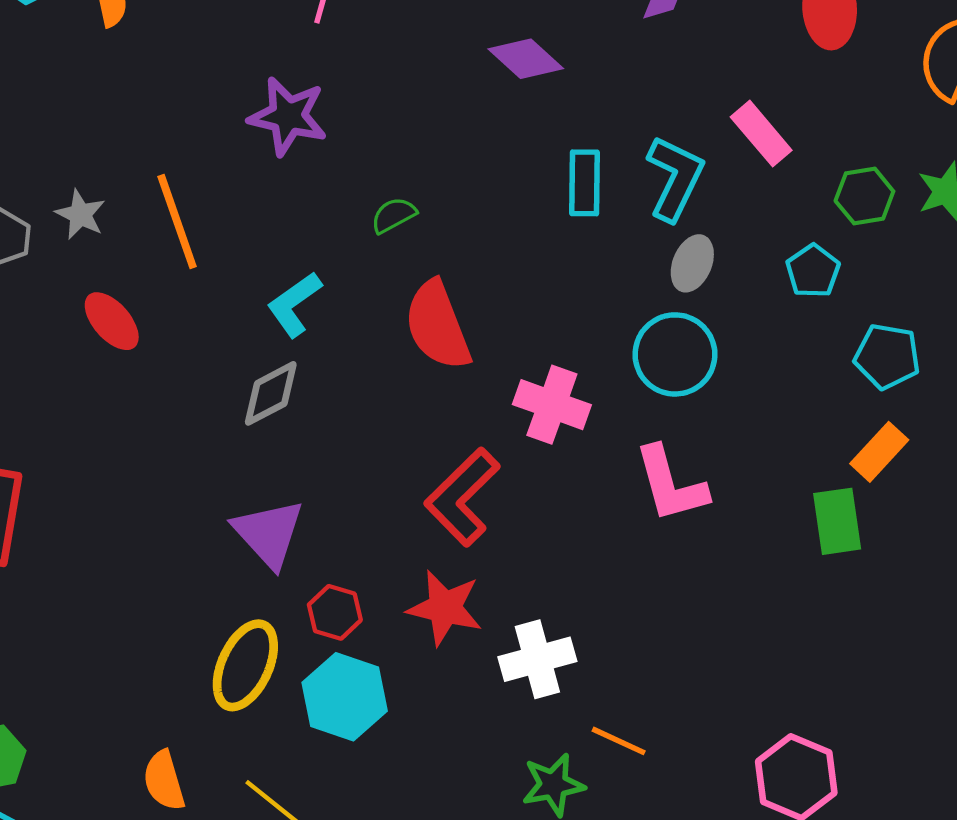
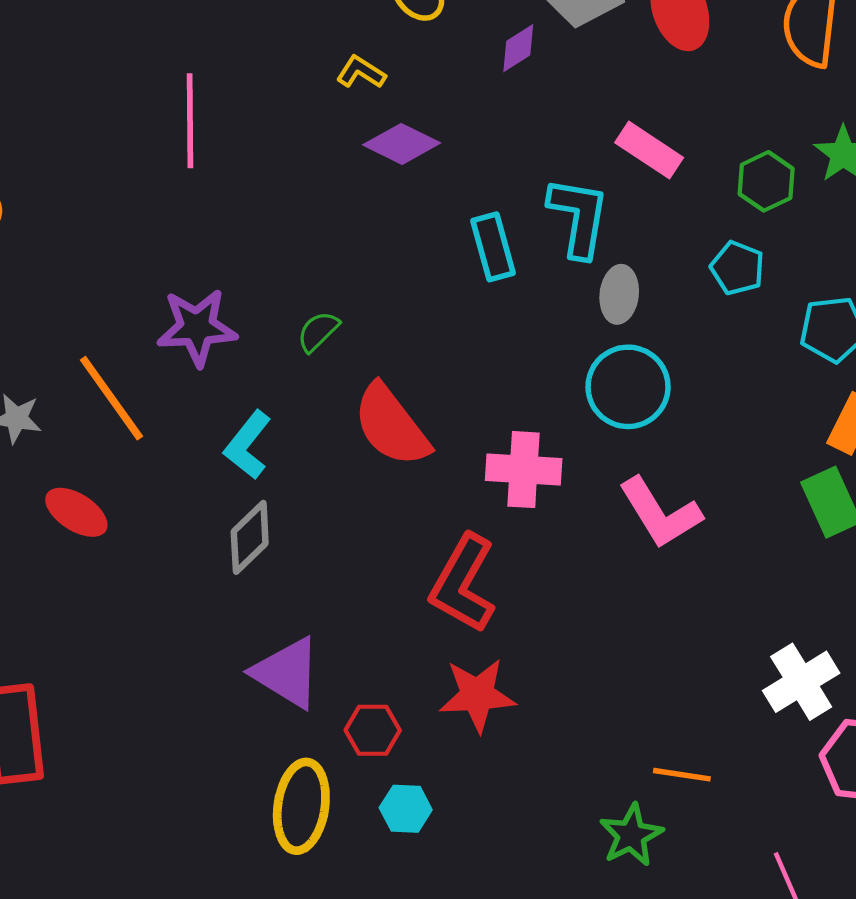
purple star: (288, 116) -> (197, 327), moved
white cross: (537, 659) -> (801, 682), moved
cyan hexagon: (345, 697) -> (406, 809), size x0.6

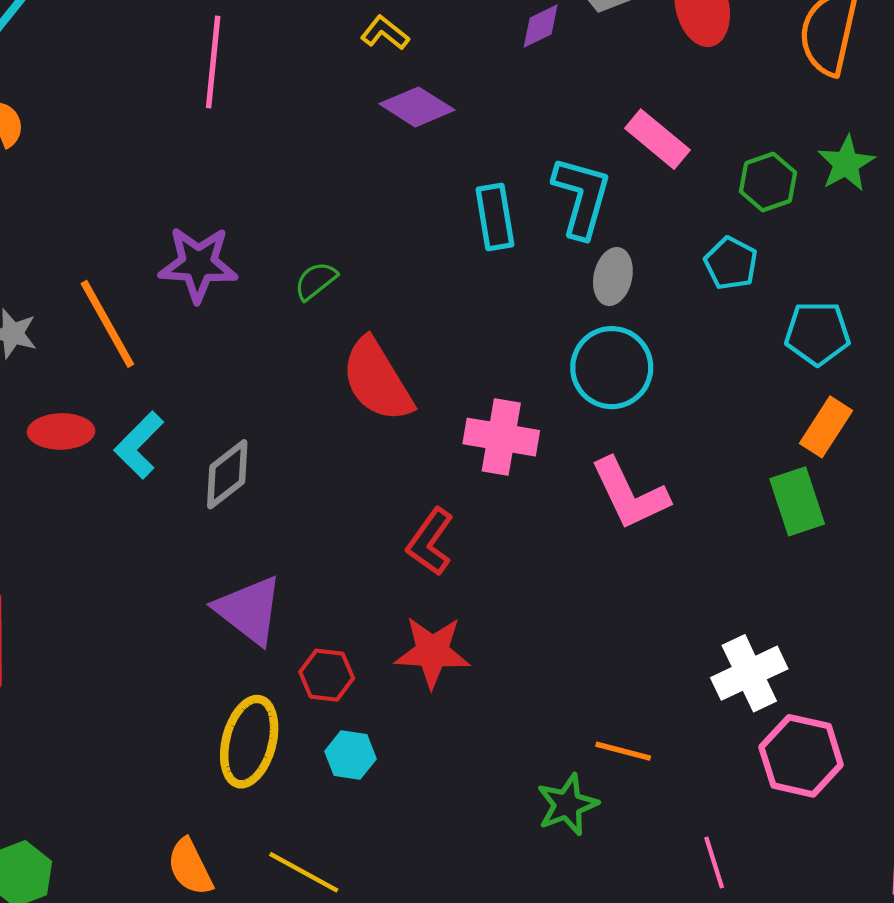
cyan L-shape: (248, 445) -> (139, 445), moved
red ellipse: (76, 512) -> (61, 431), turned -40
red L-shape: (463, 584) -> (430, 542), size x0.7

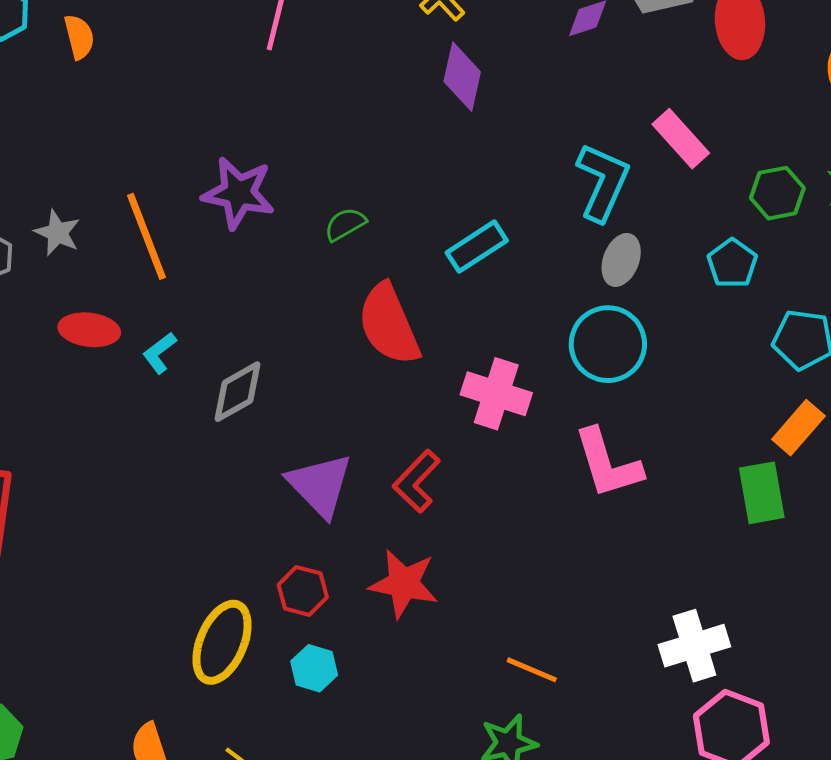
purple diamond: (417, 107) -> (462, 77), turned 62
cyan rectangle: (495, 217) -> (477, 247), moved, turned 58
cyan L-shape: (139, 445) -> (160, 353), size x0.7
purple triangle: (249, 610) -> (320, 485), moved
orange line: (623, 751) -> (532, 670), moved

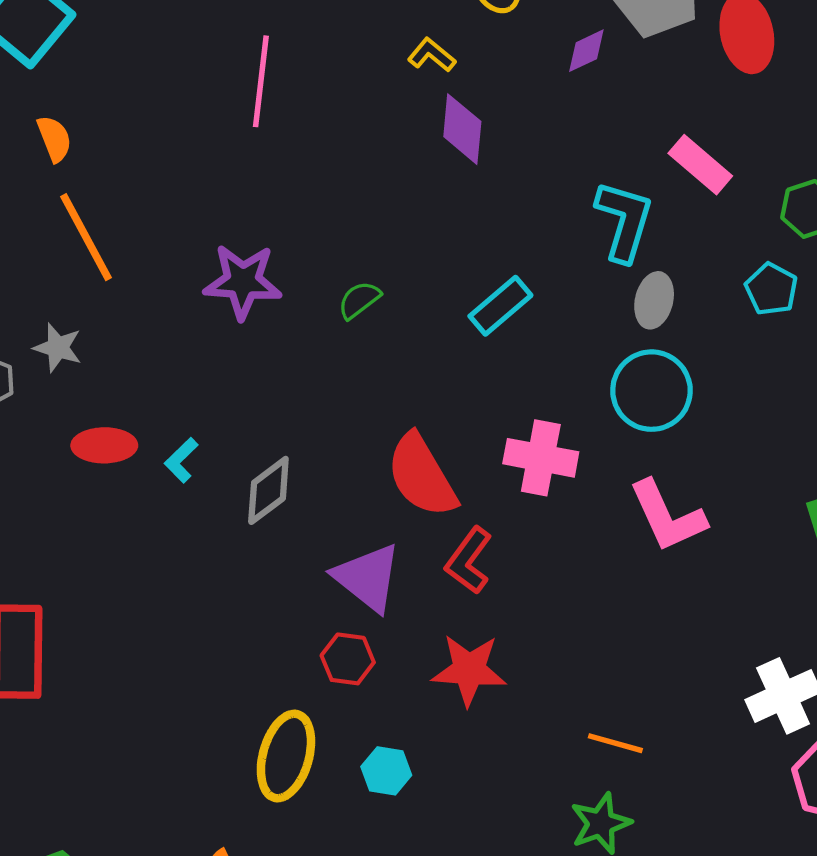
orange line: (146, 236) -> (86, 237), moved
red semicircle: (389, 324) -> (422, 476), moved
red hexagon: (303, 591) -> (348, 659), moved

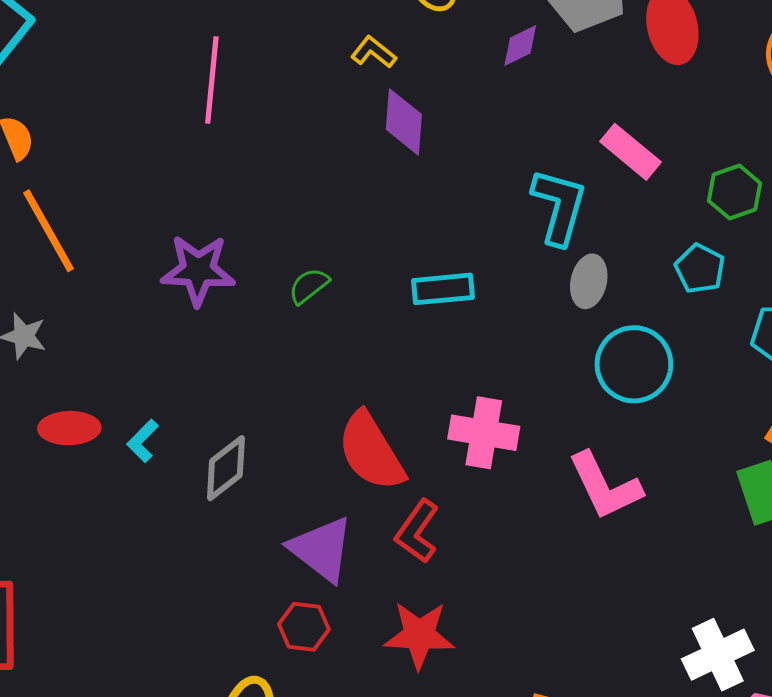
cyan rectangle: (500, 306) -> (443, 289), turned 36
cyan circle: (651, 391) -> (634, 364), moved

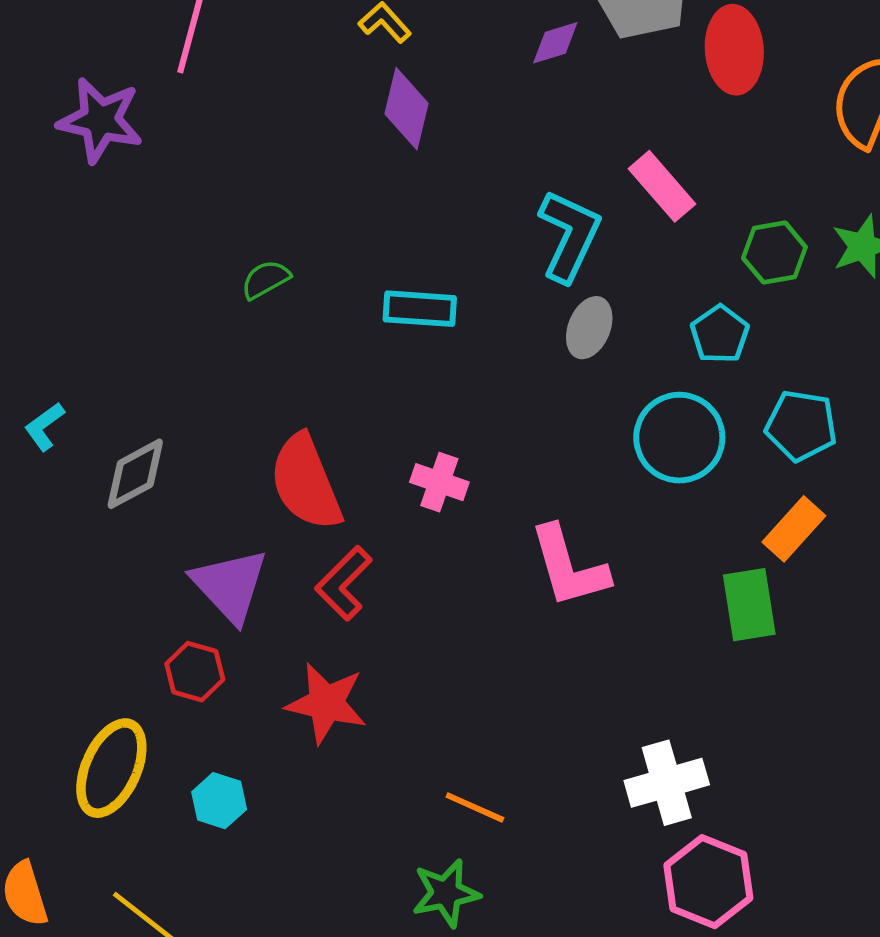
purple star: (198, 270) -> (100, 120), moved
cyan circle: (634, 364) -> (679, 438), moved
pink cross: (484, 433) -> (439, 482), size x0.7

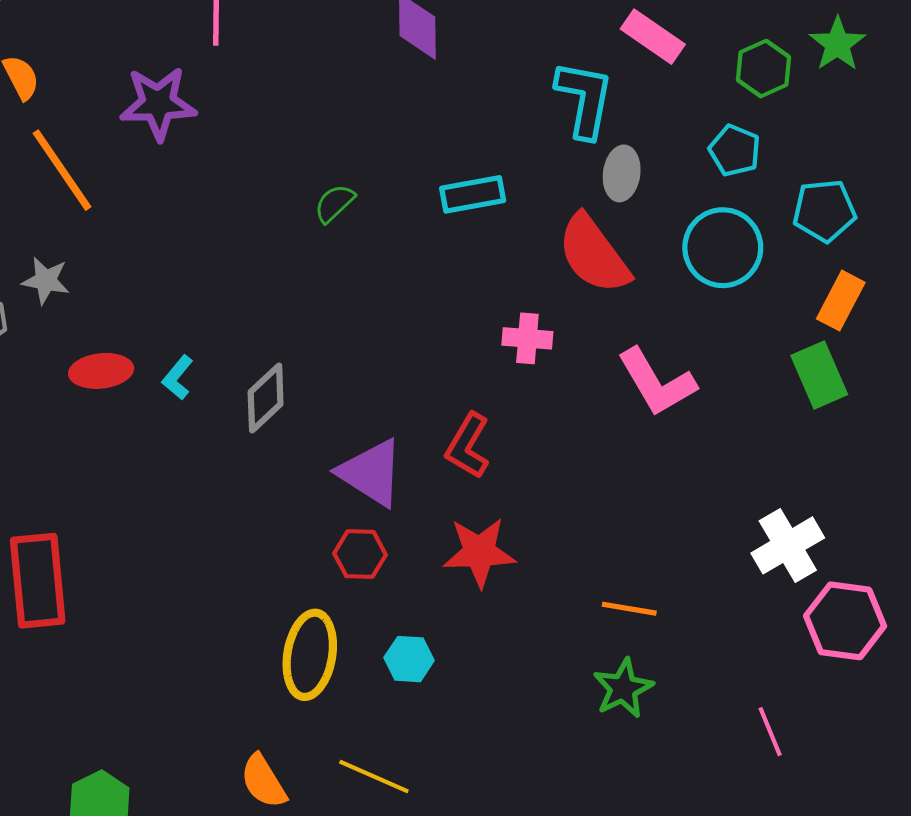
red semicircle: (306, 482) -> (594, 254), moved

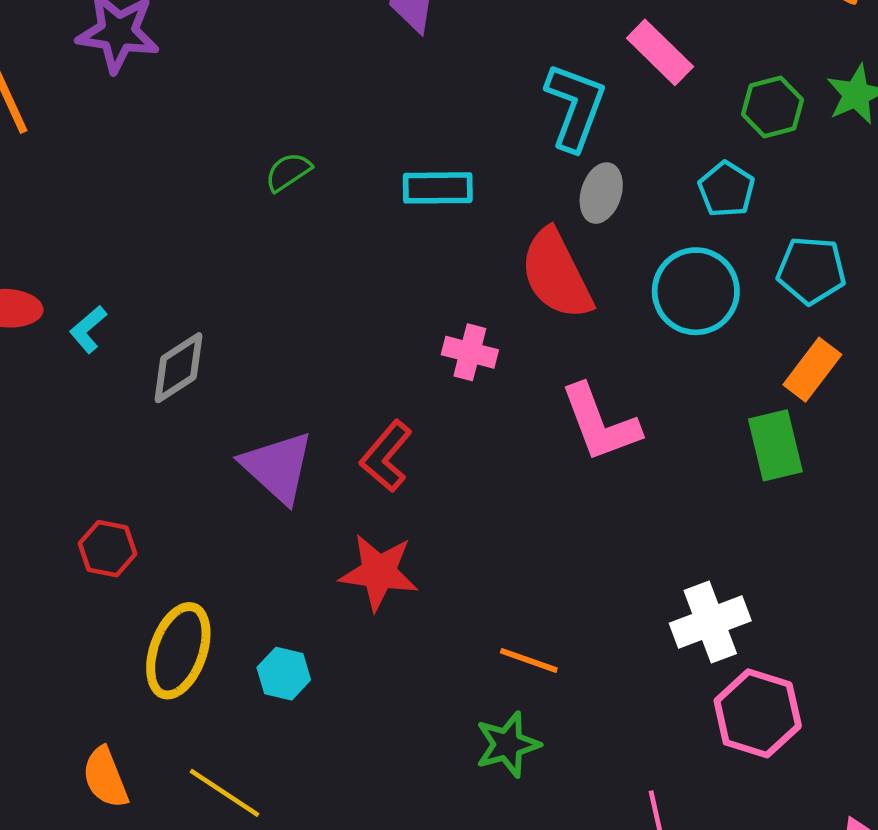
red hexagon: (360, 554) -> (108, 549), moved

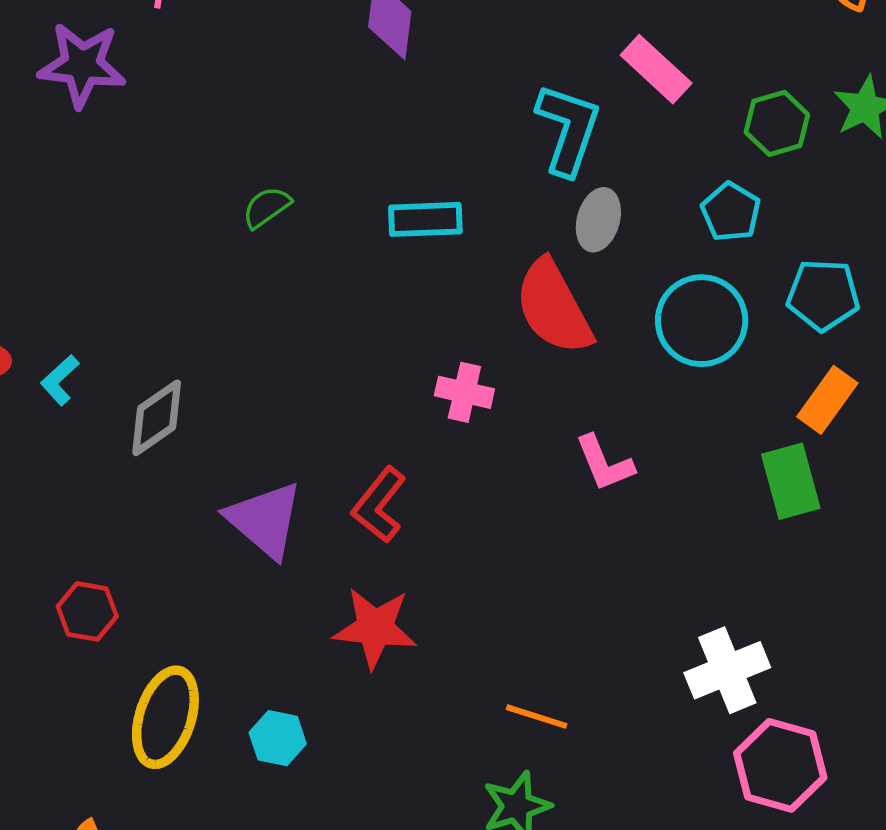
pink L-shape: (600, 423) -> (604, 463), size x0.7

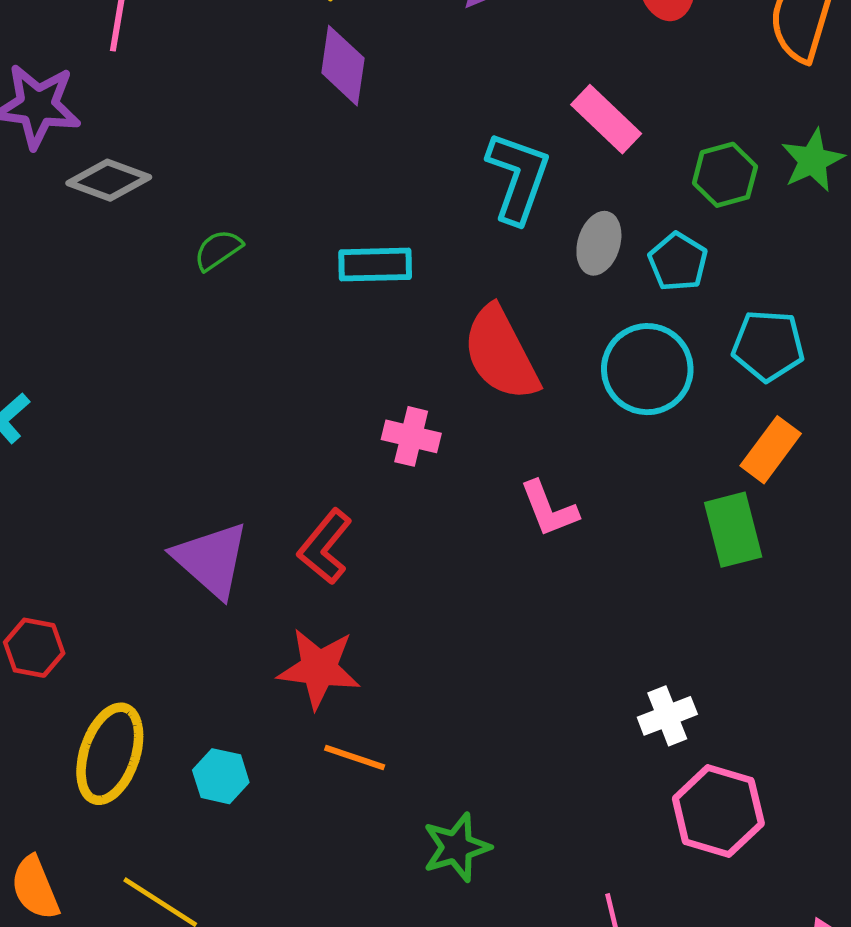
gray ellipse: (598, 220) -> (599, 243), moved
gray diamond: (157, 418) -> (109, 180), moved, turned 54
white cross: (727, 670) -> (667, 716), size x0.7
orange line: (537, 717) -> (355, 758), moved

